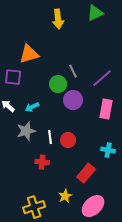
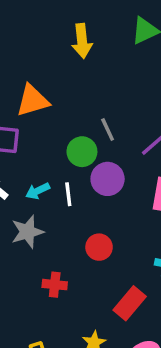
white line: (50, 137) -> (68, 194), moved

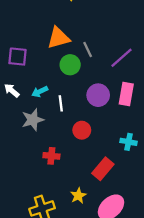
orange triangle: (33, 101) -> (58, 38), moved
purple circle: (108, 179) -> (98, 95), moved
white line: (68, 194) -> (61, 103), moved

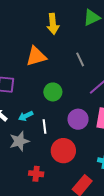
orange triangle: (58, 38) -> (36, 56), moved
gray line: (88, 50) -> (80, 59), moved
red circle: (82, 130) -> (63, 151), size x1.5

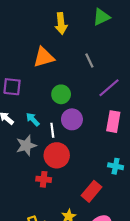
cyan arrow: (26, 116) -> (33, 119), turned 72
purple circle: (78, 119) -> (72, 119), moved
red circle: (63, 151) -> (57, 155), moved

